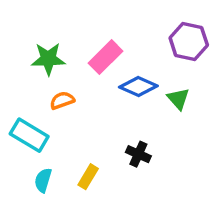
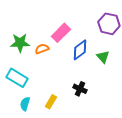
green star: (48, 59) -> (20, 43), moved
blue diamond: (138, 87) -> (80, 50), turned -60
orange semicircle: (62, 100) -> (42, 49), moved

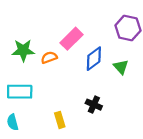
cyan rectangle: (17, 78) -> (20, 92), turned -30
yellow rectangle: (51, 102) -> (60, 120), turned -48
cyan semicircle: (25, 104) -> (13, 122), moved, turned -32

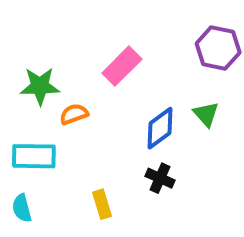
orange semicircle: (49, 57) -> (74, 114), moved
blue diamond: (94, 59) -> (160, 128), moved

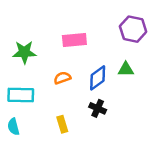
pink rectangle: (122, 66) -> (74, 40), turned 40
orange semicircle: (74, 114) -> (62, 78), moved
green triangle: (206, 114) -> (126, 69), turned -49

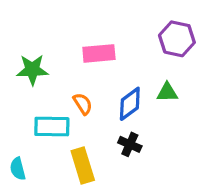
orange semicircle: (62, 78) -> (83, 104), turned 77
cyan rectangle: (21, 95) -> (52, 127), moved
yellow rectangle: (62, 124) -> (83, 166), size x1.5

